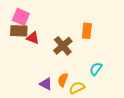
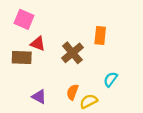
brown rectangle: (19, 31) -> (22, 57), moved
purple triangle: (46, 84) -> (39, 97), moved

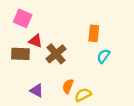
brown cross: (72, 53) -> (56, 54), moved
cyan semicircle: (111, 79) -> (103, 56), moved

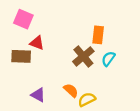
brown cross: (56, 54) -> (83, 56), moved
orange semicircle: (68, 86) -> (71, 90), turned 112

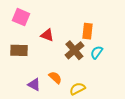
red triangle: (37, 43) -> (47, 35), moved
orange semicircle: (71, 90) -> (55, 78), moved

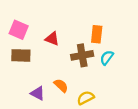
pink square: (21, 17) -> (19, 30), moved
brown cross: (74, 50) -> (82, 55), turned 30

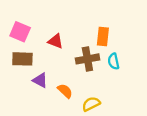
cyan semicircle: (107, 58) -> (114, 61), turned -48
purple triangle: (38, 93) -> (40, 80), moved

